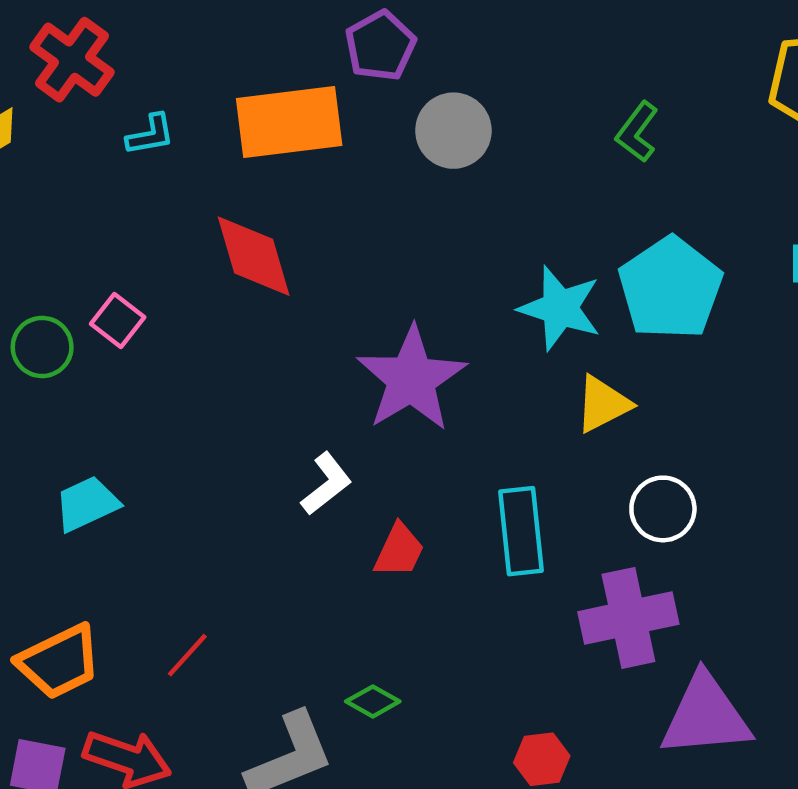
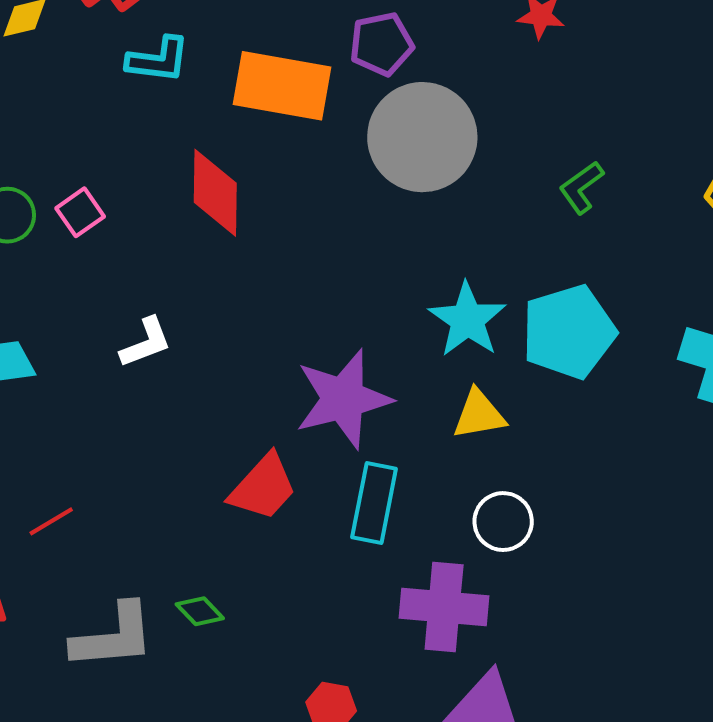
gray circle: (453, 131) -> (422, 137), size x1.6
cyan L-shape: (150, 135) -> (158, 60), size x1.4
purple star: (411, 379) -> (343, 399), moved
white L-shape: (326, 484) -> (146, 343), moved
red trapezoid: (399, 551) -> (263, 487), size x1.4

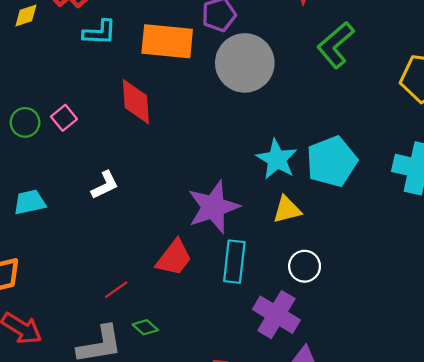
green L-shape: (581, 187) -> (336, 45), moved, size x1.6
red line: (51, 521) -> (116, 290), moved
purple cross: (444, 607) -> (276, 315), turned 30

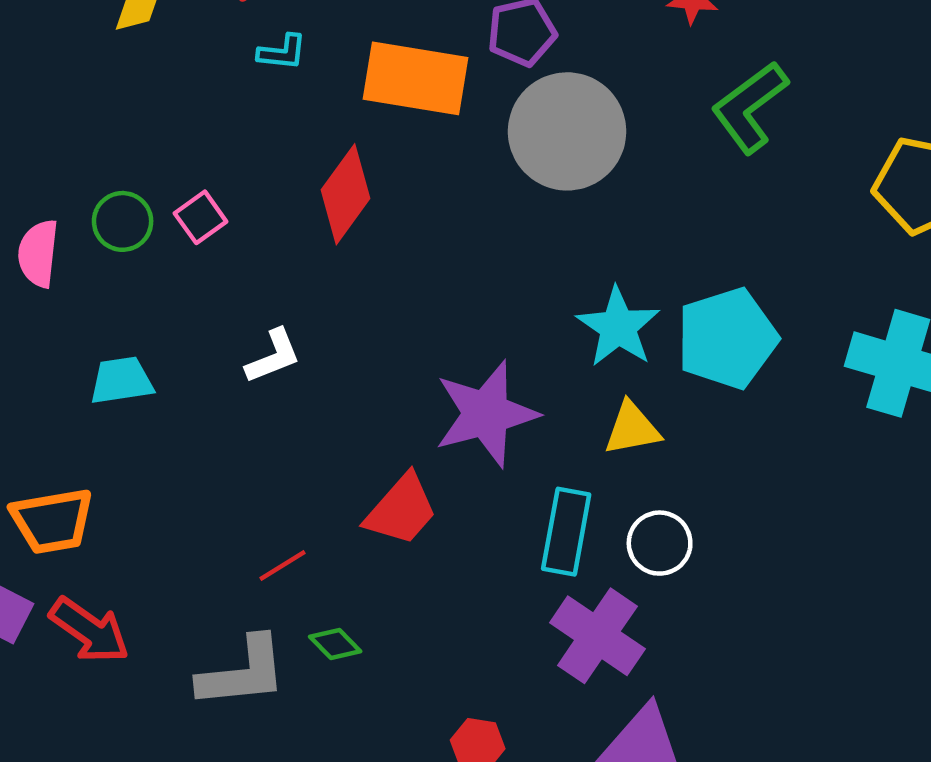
cyan L-shape: (100, 32) -> (282, 52), size x0.7
red diamond: (136, 102) -> (346, 194), turned 36
cyan rectangle: (234, 262) -> (566, 532), moved

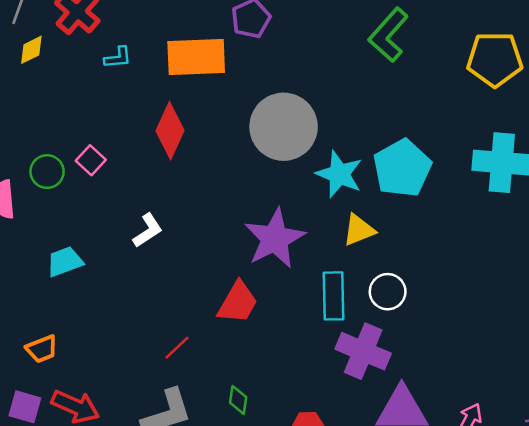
gray circle: (567, 131) -> (284, 127), moved
orange trapezoid: (52, 521) -> (42, 349), size x0.7
green diamond: (335, 644) -> (238, 400), moved, turned 64

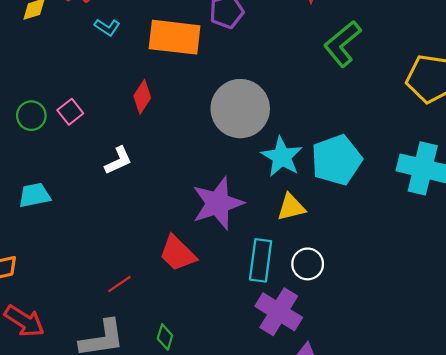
cyan L-shape: (118, 58) -> (107, 27), turned 30
red diamond: (170, 131) -> (142, 97), size x0.7
white L-shape: (148, 230) -> (118, 161), moved
red trapezoid: (238, 303) -> (178, 253), turned 96

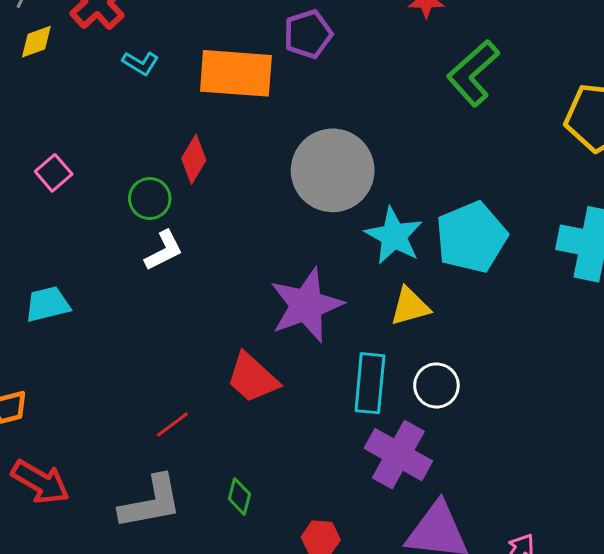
pink square: (70, 112) -> (54, 173), moved
green circle: (31, 116) -> (150, 199), moved

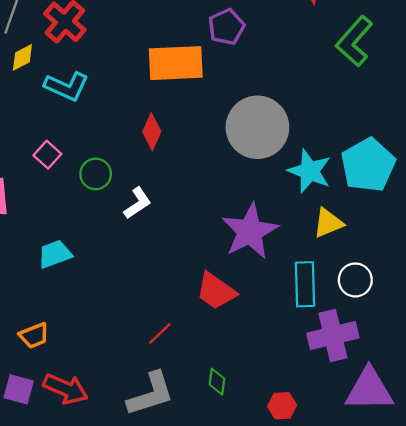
cyan L-shape: (140, 63) -> (67, 86), moved, size x1.6
green circle: (150, 199) -> (96, 174), moved
purple cross: (398, 455) -> (333, 336), turned -36

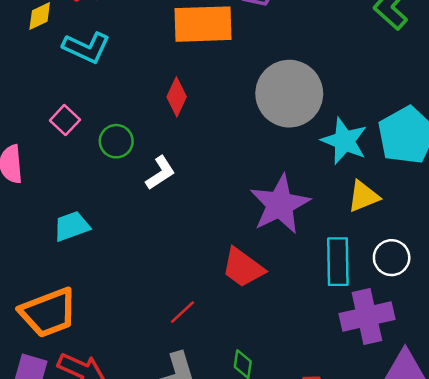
orange trapezoid: (34, 335) -> (48, 313), size x1.8

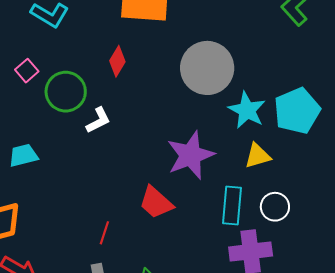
green circle: (116, 141) -> (66, 92), size x1.5
red line: (183, 312) -> (104, 233), turned -35

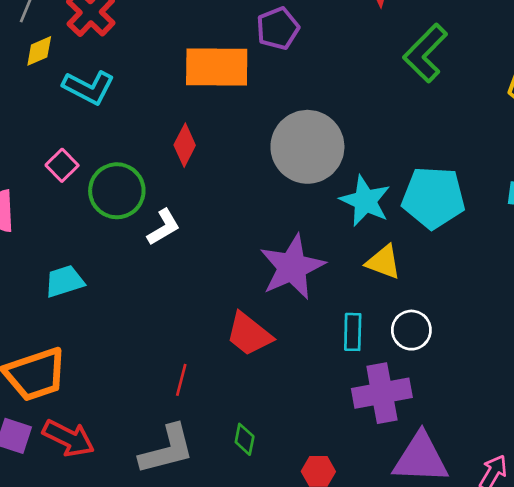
cyan pentagon: (297, 111) -> (433, 198), turned 30
yellow triangle: (258, 156) -> (384, 262), turned 40
cyan rectangle: (232, 205) -> (353, 332), size x0.7

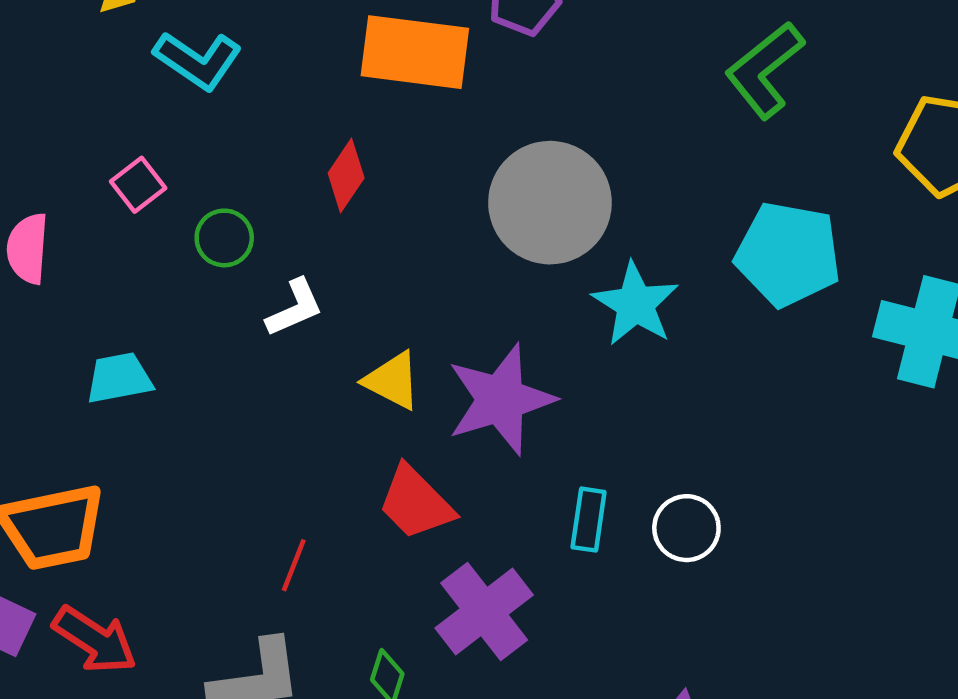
green circle: (117, 191) -> (224, 238), size x0.6
cyan pentagon: (433, 198) -> (788, 254), moved
yellow triangle: (384, 262) -> (392, 381), moved
purple cross: (382, 393) -> (484, 612), moved, turned -34

